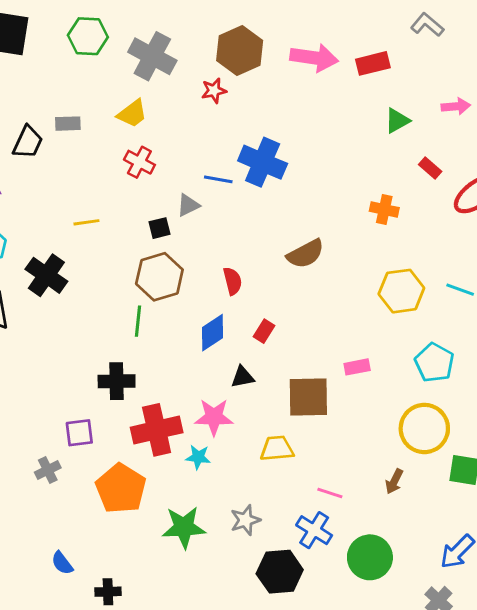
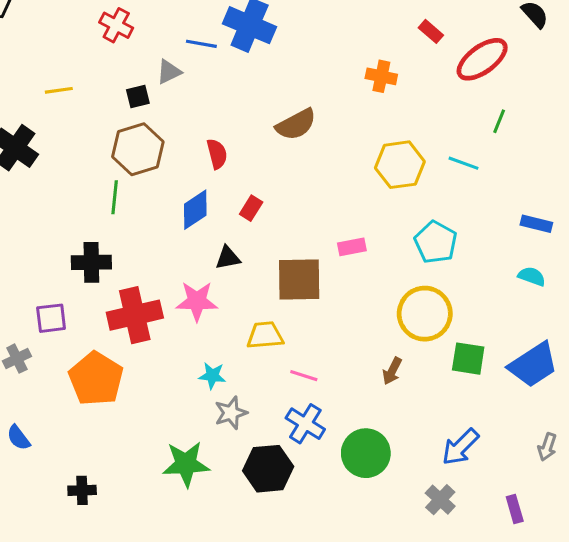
cyan star: (198, 457) -> (212, 376), moved
pink line: (330, 493) -> (304, 376), moved
green star: (184, 527) -> (186, 464), moved
blue semicircle: (62, 563) -> (18, 438), moved

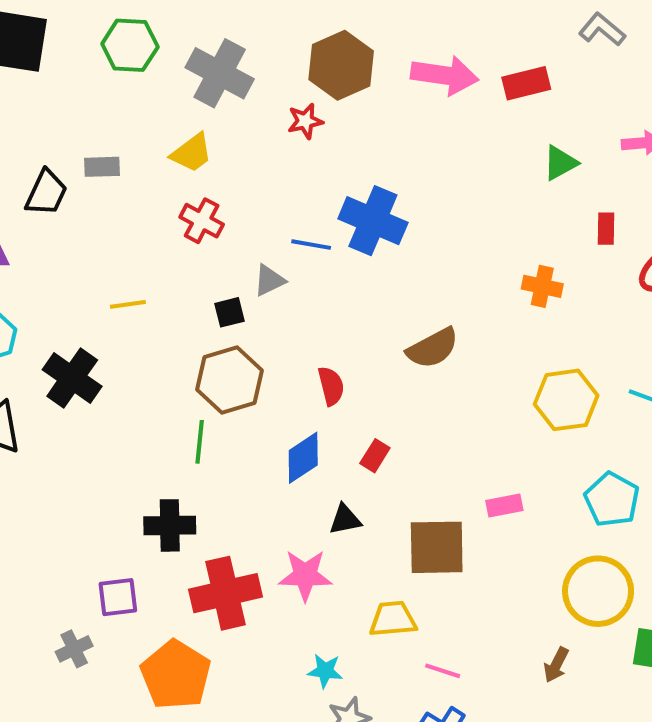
red rectangle: (431, 31) -> (606, 229), turned 50

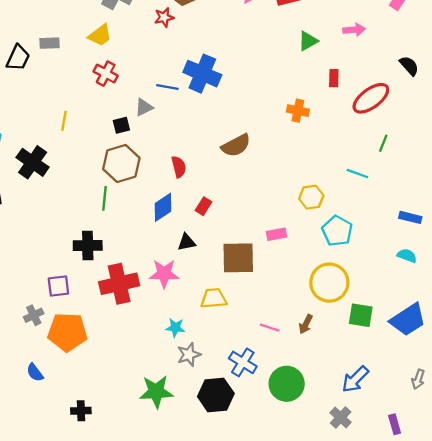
yellow line: (128, 304) -> (64, 121), turned -72
yellow hexagon: (566, 400) -> (311, 197), moved, size x0.7
pink line: (443, 671) -> (270, 328), moved
orange pentagon: (176, 675) -> (67, 332), moved, turned -30

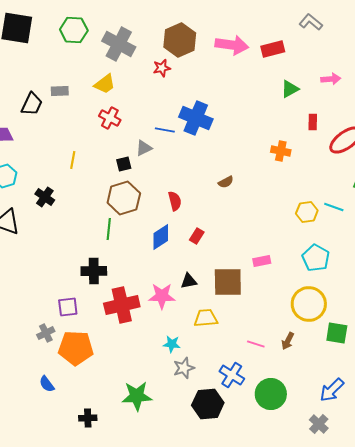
brown semicircle: (236, 145) -> (226, 182), size x0.6
black cross: (33, 162) -> (45, 197), size x0.7
yellow hexagon: (311, 197) -> (307, 212), moved
black triangle: (187, 242) -> (189, 281), moved
green star: (156, 392) -> (137, 396), moved

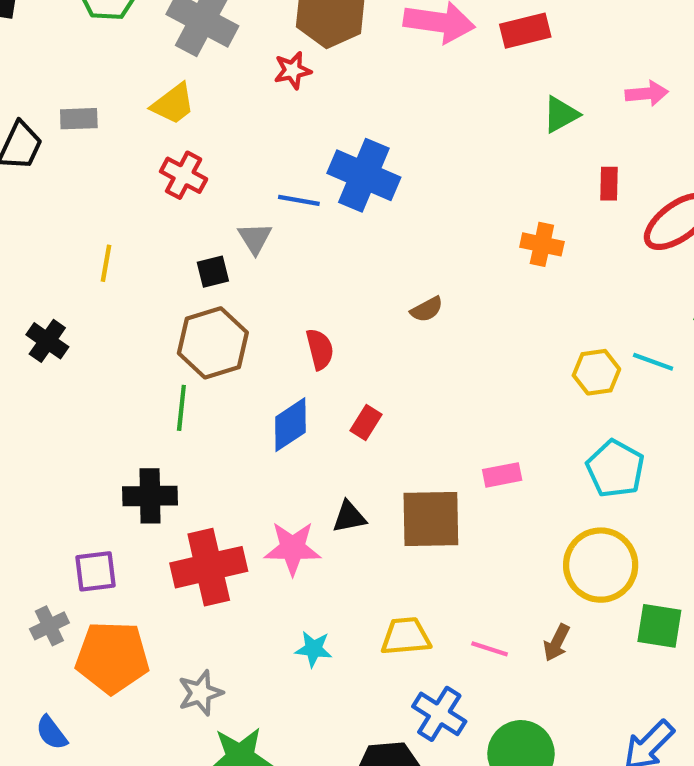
gray triangle: (144, 148) -> (255, 238), turned -36
yellow trapezoid: (206, 318) -> (406, 636), moved
gray star: (184, 368) -> (200, 693), moved

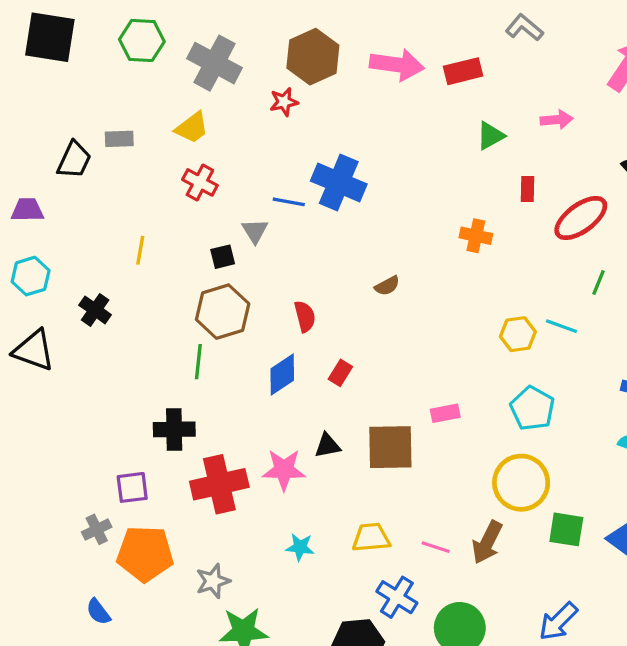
brown arrow: (557, 643) -> (487, 542), size x1.5

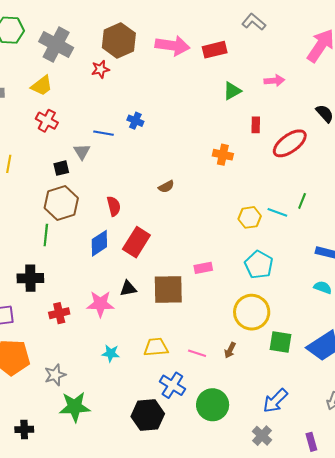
blue cross: (339, 182) -> (135, 121), size x0.5
green line: (599, 283) -> (302, 201), moved
red rectangle: (340, 373) -> (136, 242), size x1.8
red cross: (219, 484) -> (59, 313), size x0.6
brown arrow: (487, 542) -> (230, 350), size x0.6

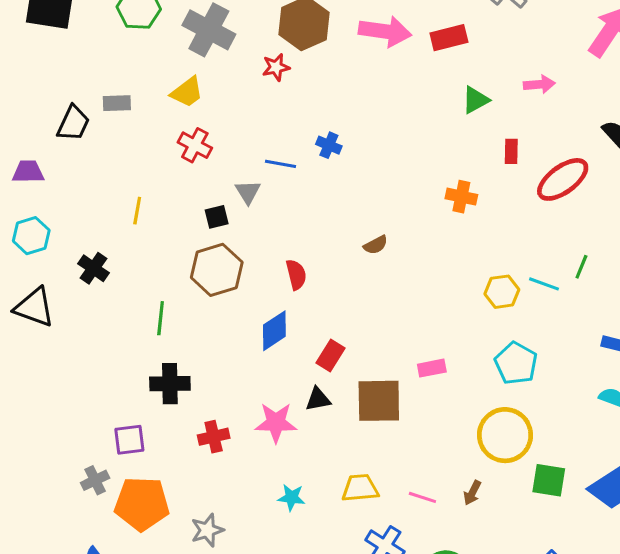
green line: (46, 235) -> (161, 318), moved
red rectangle: (136, 242) -> (330, 356), moved, size x0.7

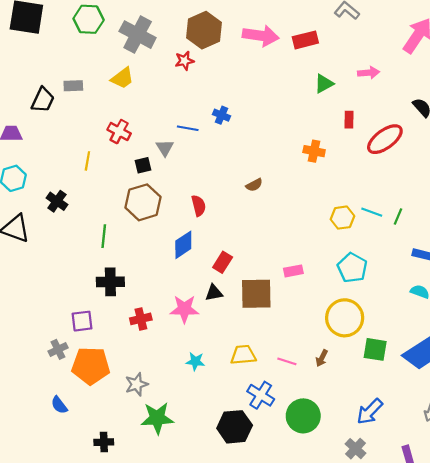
red cross: (195, 145) -> (119, 132), moved
green line: (581, 267) -> (398, 216), moved

